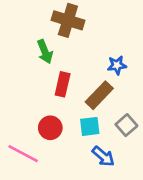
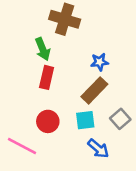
blue star: (117, 65) -> (100, 62), moved
red rectangle: (63, 84) -> (47, 77), moved

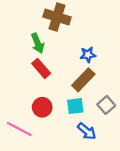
red rectangle: (47, 77) -> (41, 68), turned -54

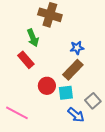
red rectangle: (41, 68) -> (26, 60), moved
gray square: (106, 105) -> (93, 101), moved
red circle: (42, 107) -> (47, 86), moved

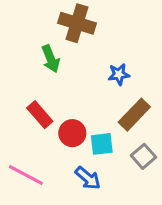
red rectangle: (26, 60) -> (40, 115), moved
brown rectangle: (73, 70) -> (134, 115), moved
blue arrow: (76, 115) -> (88, 178), moved

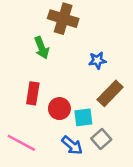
red rectangle: (40, 115) -> (33, 93), turned 50
gray square: (144, 156) -> (101, 139), moved

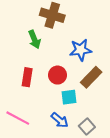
blue star: (97, 60) -> (81, 50), size x1.5
red circle: (59, 109) -> (58, 75), moved
gray square: (101, 139) -> (87, 126), moved

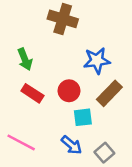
green arrow: (34, 39) -> (25, 59), moved
red rectangle: (27, 77) -> (32, 93), turned -66

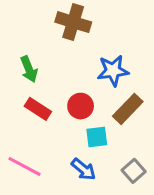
gray square: (104, 153) -> (134, 171), moved

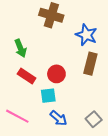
blue star: (113, 71) -> (86, 35), moved, turned 30
brown rectangle: (128, 109) -> (90, 64), moved, turned -30
cyan square: (97, 137) -> (48, 96), moved

